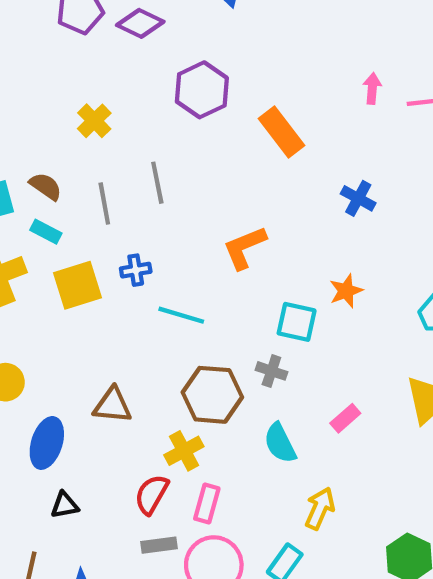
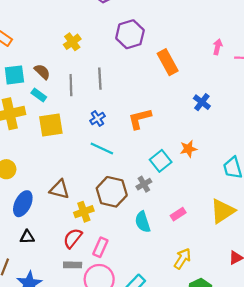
blue cross: (136, 270) -> (97, 118), moved, turned -32
cyan square: (297, 322) -> (161, 161), turned 30
gray cross: (271, 371) -> (144, 184), turned 32
yellow cross: (184, 451) -> (84, 212), moved
yellow arrow: (320, 508) -> (182, 259), moved

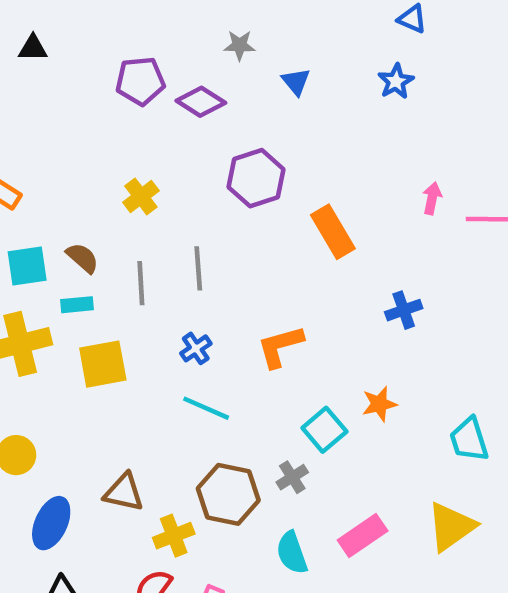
cyan rectangle: (39, 95) -> (77, 305), turned -40
blue cross: (202, 102) -> (404, 310), turned 35
pink rectangle: (178, 214) -> (363, 535), size x1.5

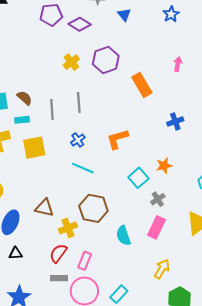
yellow cross: (141, 197) -> (71, 62), moved
pink arrow: (432, 198) -> (178, 64), moved
gray cross: (292, 477) -> (158, 199), moved
pink rectangle: (363, 535) -> (157, 227), turned -30

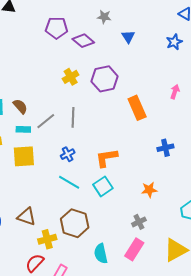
gray line: (52, 110) -> (46, 121), turned 48
cyan rectangle: (22, 120) -> (23, 129), moved
cyan square: (138, 178) -> (103, 186), moved

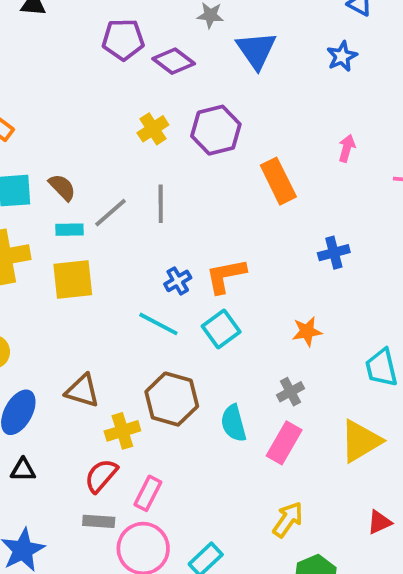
blue triangle: (128, 37) -> (256, 50), size x1.6
blue cross: (68, 154) -> (178, 281), moved
cyan semicircle: (101, 254) -> (234, 423), moved

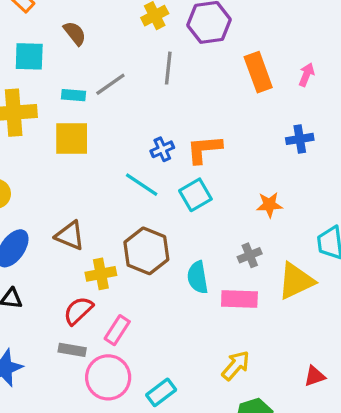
pink arrow: (347, 148) -> (306, 75), moved
brown semicircle: (62, 187) -> (75, 33), moved
gray line: (161, 204) -> (168, 68), moved
yellow triangle: (361, 441) -> (296, 281), moved
pink rectangle: (284, 443) -> (239, 299), turned 56

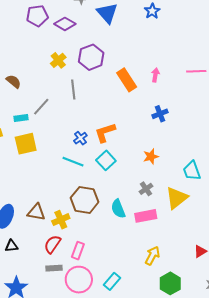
brown triangle: (70, 236) -> (36, 212), moved

